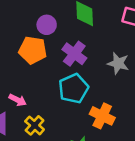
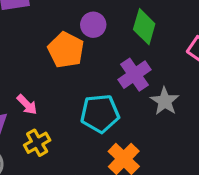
purple cross: (74, 54) -> (135, 75), moved

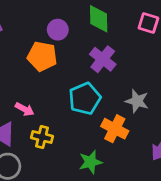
gray star: (165, 101) -> (137, 101), moved
yellow cross: (37, 143) -> (42, 137), turned -30

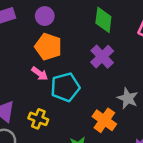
purple circle: (58, 30) -> (45, 16), moved
cyan pentagon: (85, 98) -> (65, 87), moved
pink arrow: (25, 109) -> (40, 74), moved

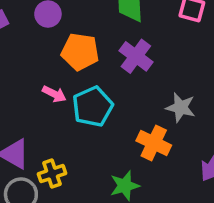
orange pentagon: (48, 47) -> (80, 52), moved
yellow cross: (38, 119) -> (52, 174), moved, turned -30

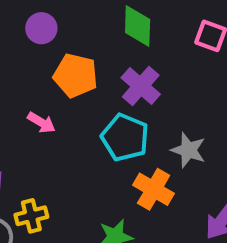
cyan pentagon: (93, 107) -> (125, 137), moved, turned -30

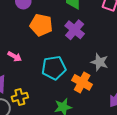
pink arrow: (41, 123) -> (15, 57), moved
cyan pentagon: (125, 137) -> (54, 68), moved, turned -30

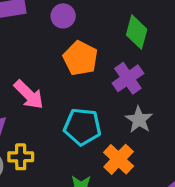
pink arrow: (15, 57) -> (29, 95), size x1.5
gray star: (99, 62) -> (139, 120), moved

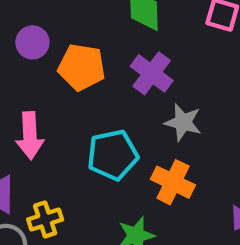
purple circle: (63, 16) -> (32, 42), moved
pink arrow: (29, 95) -> (30, 136), turned 60

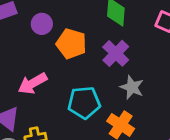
pink arrow: (30, 136) -> (33, 83), turned 56

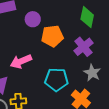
orange pentagon: (71, 44) -> (52, 36), turned -30

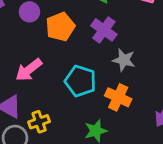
cyan pentagon: (56, 80) -> (80, 81), turned 30

